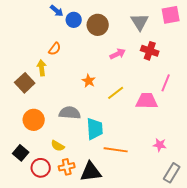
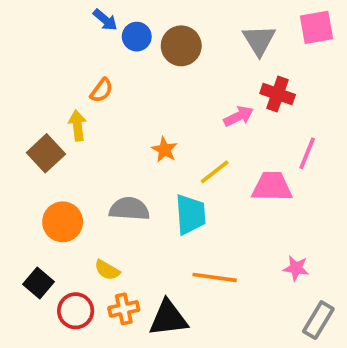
pink arrow: (118, 54) -> (239, 116), moved
cyan trapezoid: (95, 129) -> (190, 214), moved

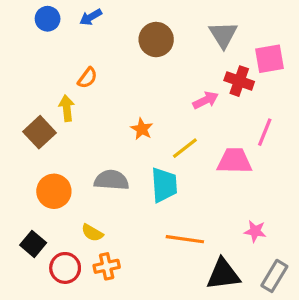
blue arrow: (105, 20) -> (91, 17), turned 110
pink square: (316, 27) -> (270, 59), moved
blue circle: (137, 37) -> (48, 19), moved
black triangle: (168, 318) -> (223, 274), moved

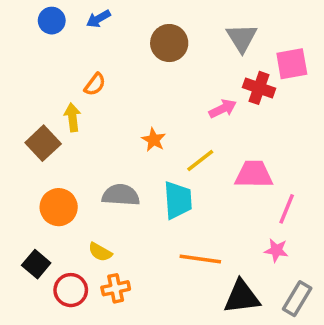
pink line: (265, 132) -> (287, 209), moved

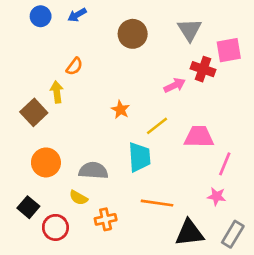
gray semicircle: (121, 195) -> (93, 171), moved
orange cross: (116, 288) -> (106, 219), moved

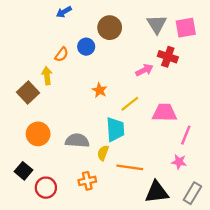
blue circle: (41, 16) -> (86, 47), moved
pink square: (229, 50) -> (186, 28), moved
yellow semicircle: (78, 198) -> (103, 153), moved, turned 80

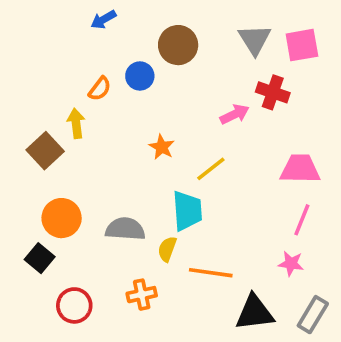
pink trapezoid: (164, 113) -> (300, 169), moved
black square: (23, 171) -> (40, 258), moved

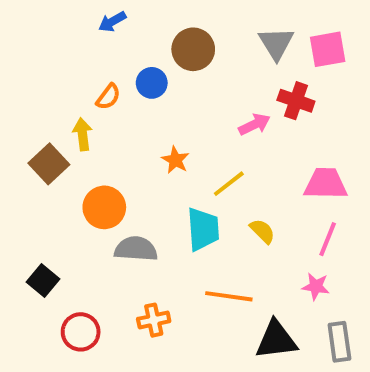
orange circle: (62, 218) -> (104, 207), moved
yellow semicircle: (167, 249) -> (262, 231), moved, turned 115
gray rectangle: (313, 315) -> (339, 342), turned -39

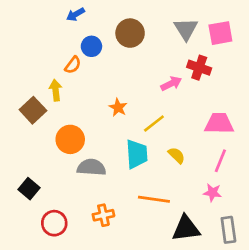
blue circle: (152, 83) -> (91, 46), moved

